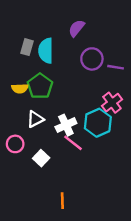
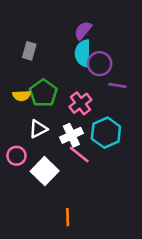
cyan semicircle: (46, 51) -> (83, 53), moved
purple line: (116, 67) -> (117, 85), moved
pink cross: (112, 103) -> (80, 103), moved
white square: (41, 158) -> (45, 171), size x1.5

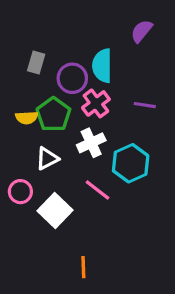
purple semicircle: (83, 30) -> (142, 31), moved
purple circle: (100, 64) -> (72, 78), moved
pink cross: (80, 103) -> (96, 103), moved
white cross: (71, 135) -> (91, 143), moved

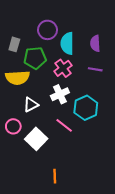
purple semicircle: (142, 31) -> (95, 43), moved, turned -42
gray rectangle: (36, 63) -> (14, 44), moved
purple circle: (72, 78) -> (47, 30), moved
green pentagon: (53, 114) -> (35, 58), moved, turned 30
yellow semicircle: (27, 118) -> (17, 78), size x1.6

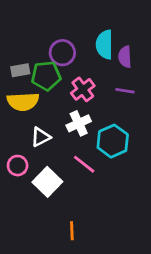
purple circle: (47, 30) -> (62, 53), moved
cyan semicircle: (67, 43) -> (105, 45), moved
gray rectangle: (14, 44) -> (20, 70), moved, turned 64

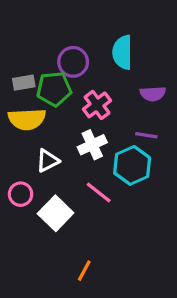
purple semicircle: (125, 57) -> (153, 94), moved, turned -90
purple line: (125, 91) -> (146, 135), moved
orange line: (72, 231) -> (84, 271), turned 30

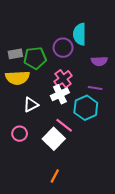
purple circle: (73, 62) -> (63, 48), moved
pink cross: (97, 105) -> (63, 79), moved
pink circle: (21, 194) -> (20, 134), moved
white square: (56, 213) -> (54, 139), moved

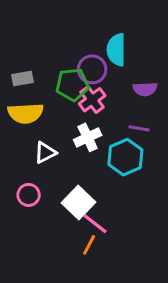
green pentagon: (35, 58) -> (72, 85), moved
pink cross: (63, 79) -> (92, 100), moved
pink line: (64, 125) -> (95, 224), moved
orange line: (55, 176) -> (89, 245), moved

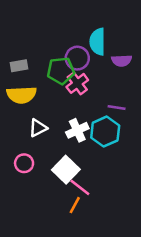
purple semicircle: (145, 89) -> (122, 61), moved
white cross: (88, 137) -> (77, 130), moved

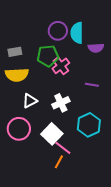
purple circle: (77, 58) -> (58, 31), moved
cyan hexagon: (105, 132) -> (89, 125), moved
pink circle: (24, 163) -> (19, 129), size x1.5

